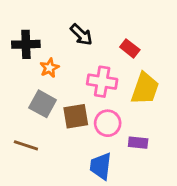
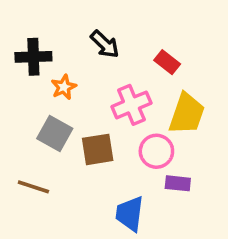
pink cross: (102, 82) -> (131, 105), turned -32
pink circle: (108, 123) -> (156, 151), moved

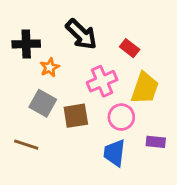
black arrow: (105, 44) -> (81, 34), size x1.4
purple rectangle: (178, 183) -> (156, 142), moved
blue trapezoid: (130, 214) -> (114, 153), moved

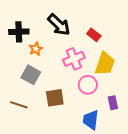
brown square: (76, 116) -> (55, 98), moved
purple rectangle: (156, 142) -> (113, 103), turned 72
blue trapezoid: (114, 153) -> (91, 120), moved

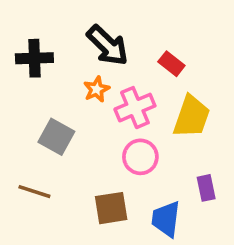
orange star: (36, 49) -> (97, 89), moved
pink circle: (88, 85) -> (140, 157), moved
brown square: (55, 98) -> (111, 208), moved

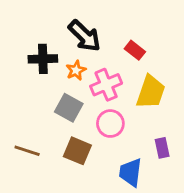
black cross: (34, 58) -> (43, 59), moved
gray square: (56, 137) -> (69, 108), moved
brown square: (111, 208) -> (77, 151), moved, turned 32

